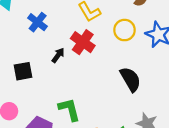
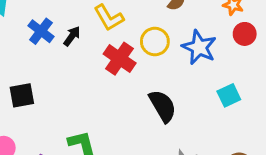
red cross: (83, 42) -> (120, 59), moved
black arrow: (58, 55) -> (72, 36), moved

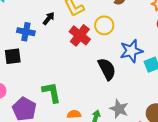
blue cross: (41, 31) -> (26, 32), moved, turned -30
blue star: (199, 47) -> (131, 51), moved, turned 30

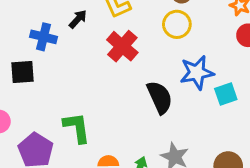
yellow circle: (104, 25) -> (177, 24), moved

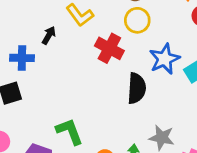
red cross: (122, 46) -> (109, 48), moved
black semicircle: (160, 97) -> (137, 88), turned 40

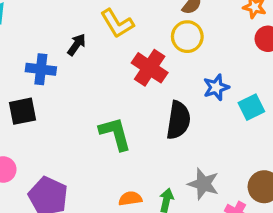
blue star: (164, 59) -> (216, 87), size x0.7
green L-shape: (69, 131) -> (115, 134), moved

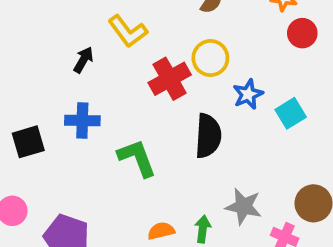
yellow circle: (187, 37) -> (210, 58), moved
red cross: (150, 68) -> (170, 79), turned 32
blue cross: (41, 69) -> (82, 121), moved

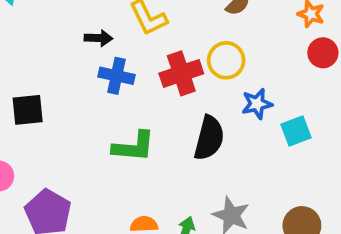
black arrow: (83, 60) -> (99, 38), turned 52
blue cross: (82, 121) -> (117, 76), moved
green L-shape: (137, 158) -> (134, 147), turned 105

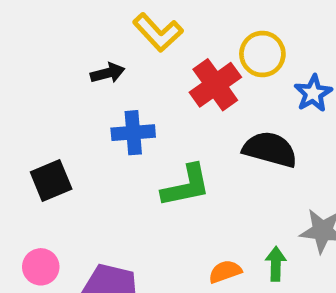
blue cross: (117, 76) -> (133, 133), moved
black semicircle: (209, 138) -> (270, 149), turned -72

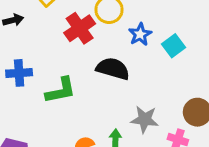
blue cross: (133, 133) -> (19, 73), moved

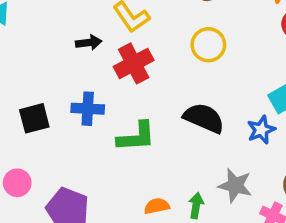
red cross: (80, 28) -> (134, 63), moved
blue star: (140, 34) -> (261, 130), moved

